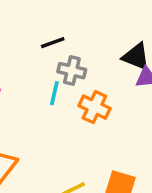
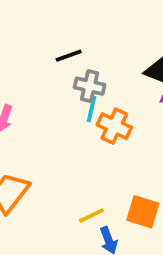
cyan line: (54, 93) -> (91, 109), moved

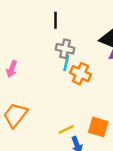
black line: (69, 56) -> (56, 20), moved, turned -70

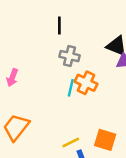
cyan line: (66, 63) -> (71, 88), moved

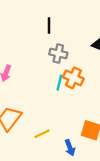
yellow line: (71, 143) -> (42, 134), moved

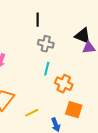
orange cross: (73, 78) -> (64, 84), moved

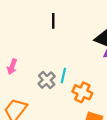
gray cross: (46, 44) -> (47, 80), moved, turned 35

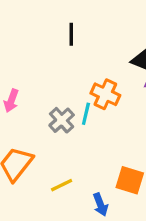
orange cross: (82, 92) -> (105, 94), moved

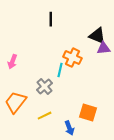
gray cross: (62, 120) -> (45, 87), moved

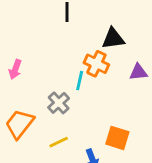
black triangle: (97, 36) -> (113, 39), moved, turned -30
purple triangle: (104, 48) -> (138, 72), moved

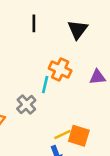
black triangle: (113, 39) -> (78, 30), moved, turned -45
yellow line: (59, 142) -> (63, 134), moved

